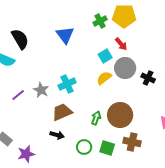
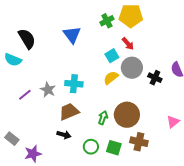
cyan cross: (67, 84) -> (74, 84), turned 30

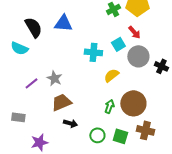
blue triangle: (72, 35) -> (63, 23), moved, turned -48
yellow semicircle: (111, 78) -> (111, 75), moved
cyan cross: (74, 84) -> (93, 52), moved
brown trapezoid: (69, 112) -> (61, 102), moved
gray rectangle: (12, 139) -> (18, 117), moved, turned -32

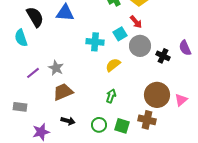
cyan semicircle: (19, 48) -> (21, 38), turned 48
brown circle: (133, 103) -> (157, 95), moved
black arrow: (70, 123) -> (68, 121), moved

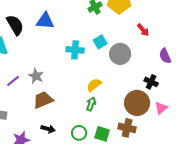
red arrow: (136, 22) -> (143, 30), moved
black cross: (163, 56) -> (151, 82), moved
yellow semicircle: (113, 65) -> (94, 85), moved

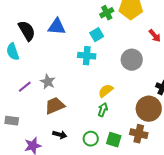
cyan square: (100, 42) -> (97, 35), moved

